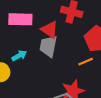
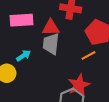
red triangle: (50, 30) -> (51, 28), turned -30

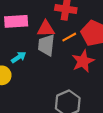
orange line: (89, 55) -> (69, 37), moved
red star: (79, 85) -> (83, 61), moved

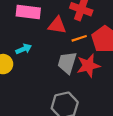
gray trapezoid: (46, 45) -> (67, 63), moved

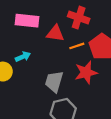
gray trapezoid: (67, 63) -> (54, 82), moved

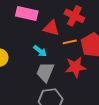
cyan arrow: (23, 57) -> (40, 51), moved, turned 56

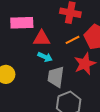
red triangle: (51, 28) -> (42, 38), moved

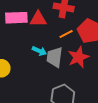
red triangle: (42, 38) -> (38, 19), moved
gray trapezoid: (56, 77) -> (55, 57), moved

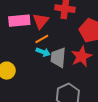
red triangle: (38, 19) -> (41, 21), turned -48
orange line: (66, 34) -> (42, 39), moved

